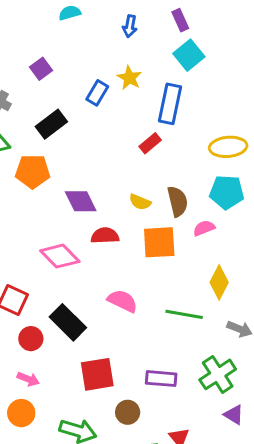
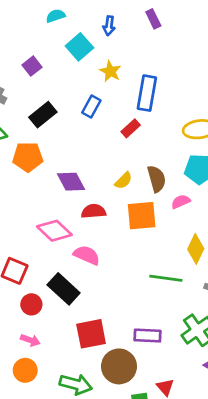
cyan square: (189, 55) -> (79, 47), moved
blue rectangle: (97, 93) -> (91, 107), moved
yellow semicircle: (140, 202) -> (123, 181), turned -66
pink semicircle: (122, 301) -> (87, 255), moved
brown circle: (128, 412) -> (119, 366), size x1.6

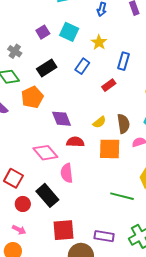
cyan square: (79, 47) -> (69, 32), moved, turned -30
blue rectangle: (147, 93) -> (123, 61), size x0.7
orange pentagon: (28, 157) -> (32, 97), turned -30
pink semicircle: (87, 255) -> (67, 173), turned -126

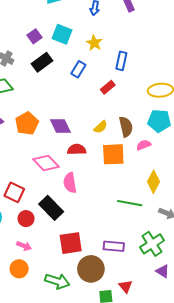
black rectangle: (47, 68) -> (42, 62), moved
orange pentagon: (32, 97) -> (27, 124), moved

